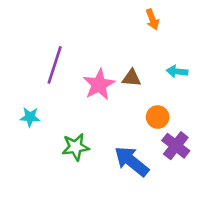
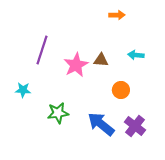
orange arrow: (152, 19) -> (117, 15), turned -70
purple cross: (176, 146) -> (135, 126), moved

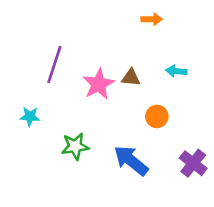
purple cross: (135, 126) -> (193, 163), moved

